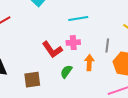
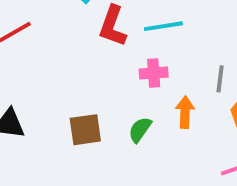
red L-shape: (52, 50) -> (113, 26), moved, turned 55
brown square: (32, 80) -> (85, 130), moved

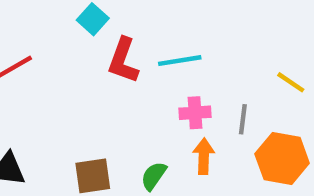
pink cross: (154, 73) -> (195, 113), moved

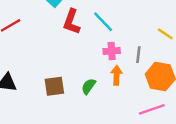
cyan line: (180, 61) -> (103, 22), turned 55

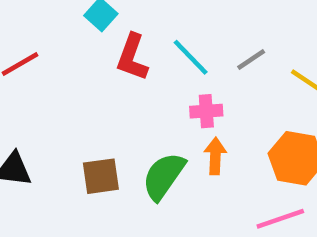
gray line: (138, 55) -> (251, 60), moved, turned 49
green semicircle: (88, 86) -> (164, 176), size x1.6

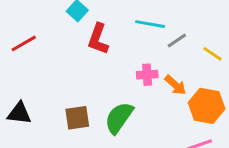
cyan line: (191, 57) -> (150, 24), moved, turned -36
orange arrow: (215, 156) -> (175, 85), moved, turned 130

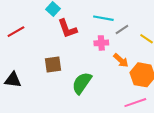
red L-shape: (98, 39) -> (67, 29), turned -40
pink cross: (147, 75) -> (101, 43), moved
brown square: (77, 118) -> (53, 65), moved

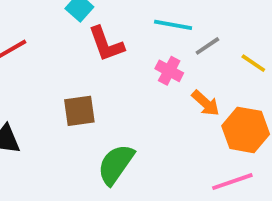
pink cross: (101, 43) -> (169, 71), turned 32
green semicircle: (82, 83) -> (116, 164), moved

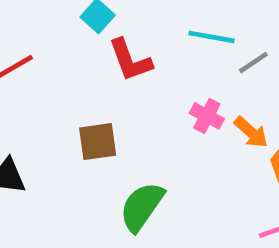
pink cross: (169, 71) -> (207, 116), moved

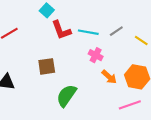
cyan line: (212, 37) -> (88, 32), moved
orange arrow: (251, 132) -> (109, 77), moved

